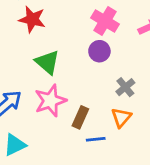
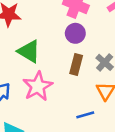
brown rectangle: (80, 117) -> (76, 64), moved

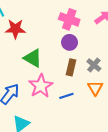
blue line: (85, 115) -> (66, 96), moved

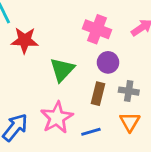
purple circle: (70, 42) -> (108, 62), moved
green triangle: (33, 58) -> (62, 70), moved, turned 42
gray cross: (94, 65) -> (129, 91), turned -32

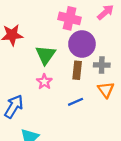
purple circle: (108, 62) -> (82, 44), size x1.5
pink star: (57, 118) -> (44, 82), moved, size x0.6

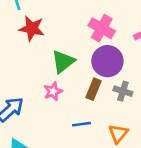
orange triangle: (106, 90) -> (118, 134), moved

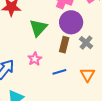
pink star: (53, 91) -> (35, 59), moved
gray cross: (123, 91) -> (86, 43), turned 32

